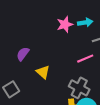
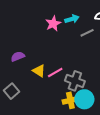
purple semicircle: (23, 54) -> (18, 56), turned 40
pink line: (85, 59) -> (55, 73), moved

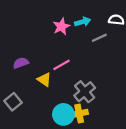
pink line: (55, 73) -> (62, 65), moved
gray cross: (75, 81) -> (85, 92), turned 30
cyan circle: (84, 99) -> (63, 114), moved

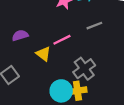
gray line: (99, 38) -> (94, 26), moved

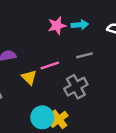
gray cross: (84, 69) -> (76, 87), moved
yellow cross: (77, 91) -> (59, 119), turned -36

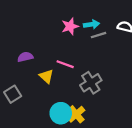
gray line: (85, 55) -> (99, 35), moved
pink line: (50, 65) -> (65, 64), turned 42

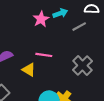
gray line: (99, 35) -> (79, 27), moved
gray cross: (91, 83) -> (82, 65), moved

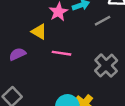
yellow triangle: (29, 70) -> (39, 32), moved

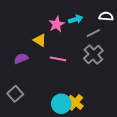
gray cross: (106, 66) -> (93, 55), moved

